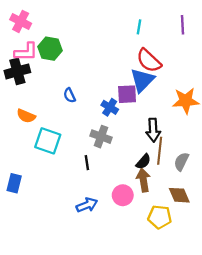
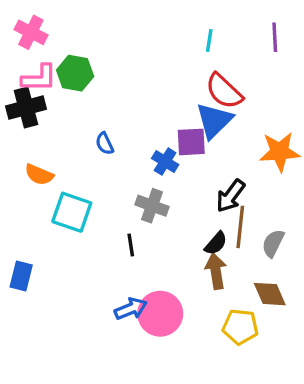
black arrow: (153, 130) -> (231, 196), turned 40
pink circle: (123, 195) -> (160, 314), moved, size x1.4

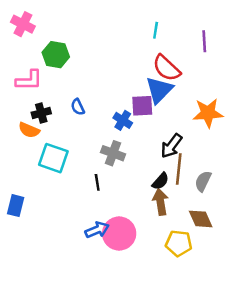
purple line: (275, 37) -> (204, 41), moved
pink L-shape: (39, 78) -> (29, 80), moved
black cross: (26, 108) -> (41, 113), moved, size x0.7

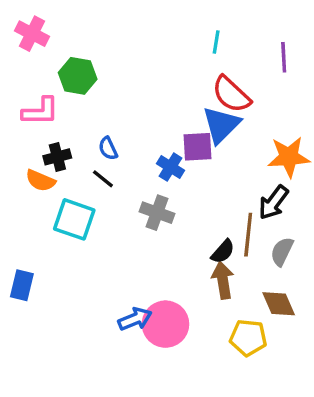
black arrow: (171, 146) -> (274, 203), moved
black line: (97, 182) -> (103, 179), moved, turned -42

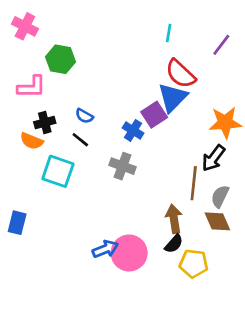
purple line: (284, 57) -> (221, 45), turned 40
purple square: (198, 147) -> (154, 115), turned -30
blue semicircle: (108, 148) -> (84, 116), turned -36
black semicircle: (223, 251) -> (174, 244), moved
brown diamond: (279, 304) -> (217, 221), moved

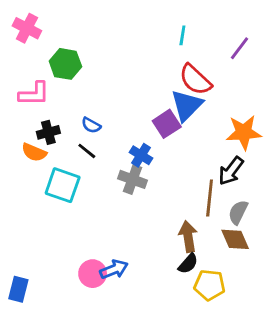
blue cross: (133, 130) -> (141, 155), moved
blue rectangle: (17, 223) -> (18, 289), moved
pink circle: (129, 253) -> (93, 274), moved, size x0.7

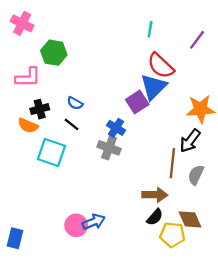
brown arrow: (188, 236) -> (155, 195), turned 100
brown diamond: (235, 239) -> (190, 219), moved

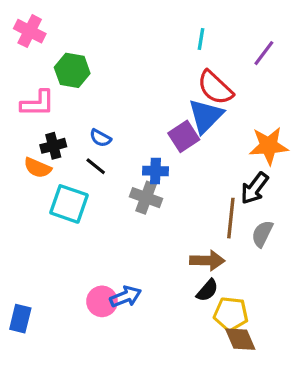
blue cross: (116, 128) -> (155, 171), turned -30
brown diamond: (190, 219) -> (240, 339), moved

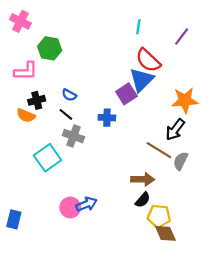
gray cross: (146, 198) -> (73, 136), moved
cyan square: (69, 204) -> (47, 158), moved, turned 36
brown line: (231, 218) -> (159, 150), turned -64

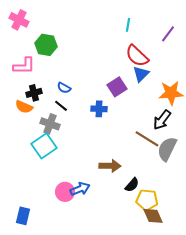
blue triangle: (142, 80) -> (141, 74), moved, size x0.7
gray cross: (73, 136) -> (50, 124), moved
gray semicircle: (181, 161) -> (167, 149), size x1.4
brown arrow: (143, 179) -> (110, 166), moved
blue rectangle: (14, 219) -> (23, 216), moved

